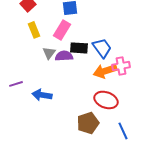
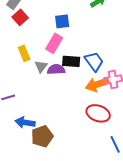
yellow rectangle: (34, 30) -> (24, 53), moved
blue arrow: (42, 95) -> (25, 122), moved
brown pentagon: (88, 123) -> (42, 136), moved

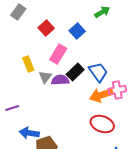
red square: (20, 17) -> (46, 28), moved
blue square: (62, 21) -> (77, 31), moved, turned -35
black rectangle: (71, 61) -> (75, 72), turned -48

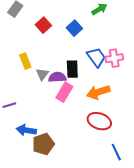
pink rectangle: (58, 54) -> (64, 92), moved
black rectangle: (75, 72) -> (72, 69), turned -48
blue trapezoid: (98, 72) -> (96, 57), moved
pink cross: (117, 90) -> (114, 58), moved

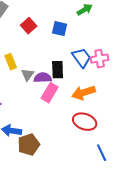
blue square: (74, 28) -> (60, 29), turned -35

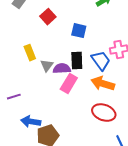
blue square: (60, 29) -> (79, 31), moved
blue trapezoid: (82, 58) -> (101, 61), moved
orange arrow: (84, 93) -> (103, 84), turned 35

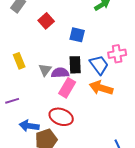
yellow rectangle: (30, 53) -> (19, 61), moved
red ellipse: (104, 113) -> (61, 117), moved

